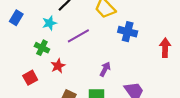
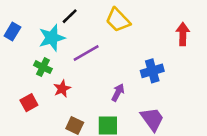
cyan star: (49, 23) -> (52, 38), size x1.5
blue cross: (128, 32) -> (152, 71), moved, turned -30
red arrow: (165, 48) -> (183, 34), moved

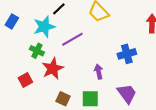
red star: (62, 89) -> (53, 69), size x1.5
purple arrow: (118, 92) -> (99, 72), turned -40

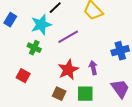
red star: (53, 69) -> (68, 70), moved
red square: (25, 80) -> (23, 76), turned -32

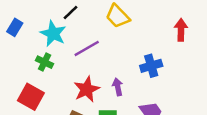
cyan star: (41, 25) -> (53, 34), turned -30
red square: (23, 76) -> (31, 97), size x1.5

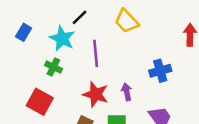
purple line: (87, 48) -> (96, 53), turned -65
red star: (87, 89) -> (96, 94), turned -30

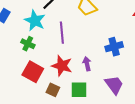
red square: (40, 102) -> (33, 72), moved

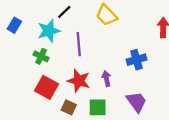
cyan star: (35, 21) -> (49, 31), turned 30

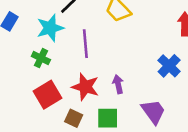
blue cross: (136, 60) -> (169, 66), moved, turned -30
red square: (47, 87) -> (47, 95), turned 30

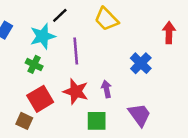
blue cross: (169, 66) -> (141, 63), moved
brown square: (74, 118) -> (24, 121), moved

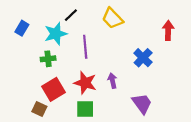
green cross: (34, 64) -> (48, 59), turned -32
green square: (97, 121) -> (85, 109), moved

